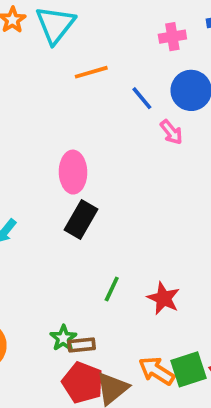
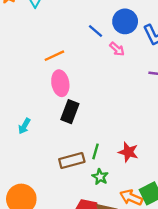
orange line: (91, 72) -> (54, 56), moved
green star: (63, 338) -> (100, 177), moved
brown rectangle: (82, 345) -> (72, 161), moved, size x1.5

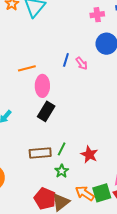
blue line: (96, 31) -> (66, 60), moved, turned 56
pink arrow: (117, 49) -> (82, 63), moved
orange line: (54, 56) -> (27, 68), moved

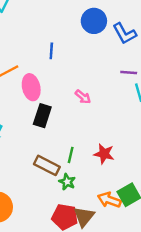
pink arrow: (82, 63) -> (83, 97), moved
brown rectangle: (40, 153) -> (47, 165), turned 45
green star: (62, 171) -> (67, 182), moved

